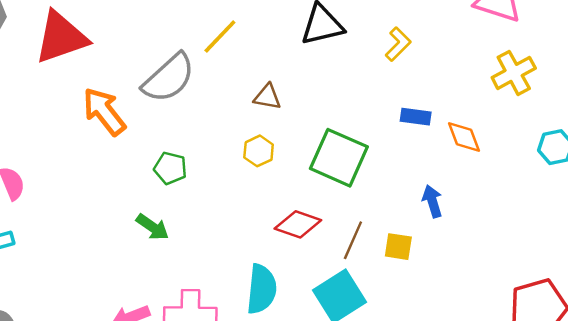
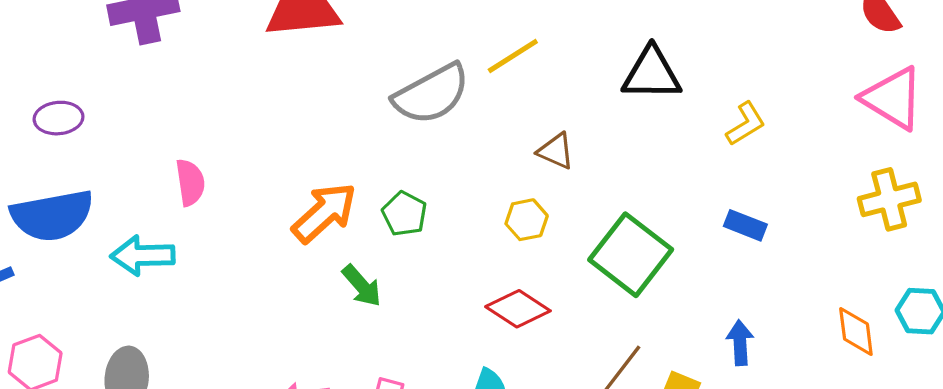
orange arrow: (104, 111) -> (324, 213), moved, turned 72
orange diamond: (464, 137) -> (856, 331), moved
red diamond: (298, 224) -> (518, 309), moved

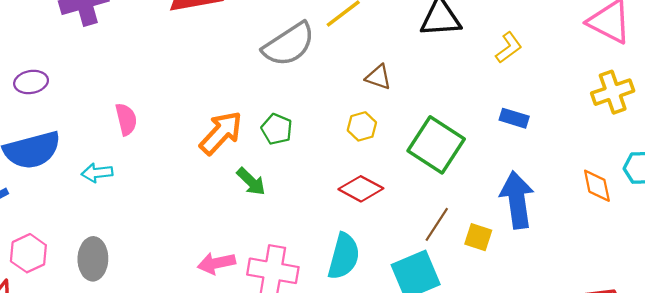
cyan arrow: (143, 255) -> (97, 173), size x0.7
blue arrow: (740, 343) -> (517, 200), size x1.8

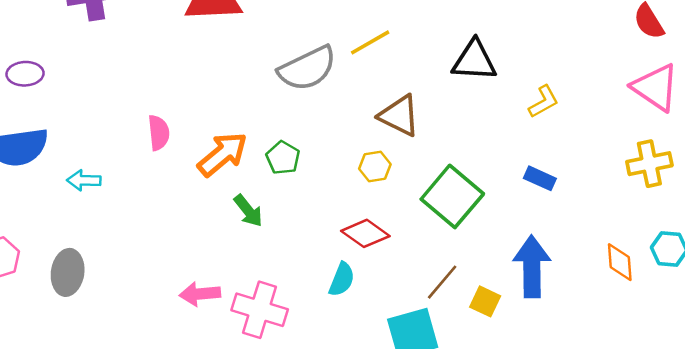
brown triangle: (378, 77) -> (399, 116), size x1.5
pink semicircle: (126, 119) -> (159, 133), moved
cyan semicircle: (344, 256) -> (342, 279), moved, size x0.7

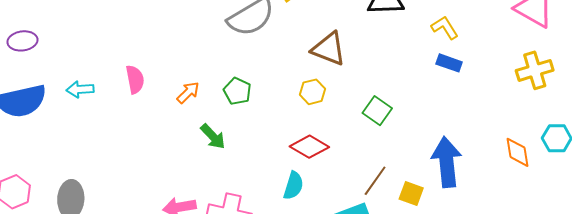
yellow L-shape: (544, 102) -> (445, 28), turned -88
orange arrow: (222, 154) -> (188, 92), size x0.6
blue rectangle: (540, 178) -> (449, 63), moved
cyan arrow: (84, 180) -> (80, 89), moved
green square: (452, 196) -> (377, 111), size x0.6

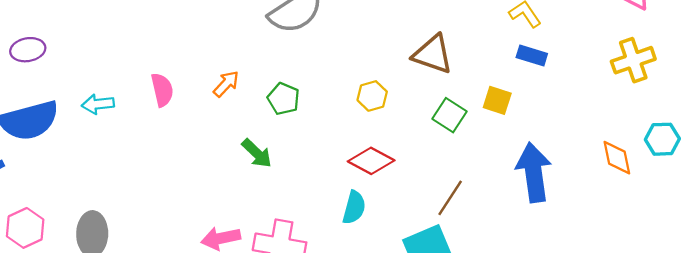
brown triangle: (329, 49) -> (433, 54), moved
orange arrow: (188, 92) -> (226, 84), moved
yellow square: (411, 193) -> (497, 100), moved

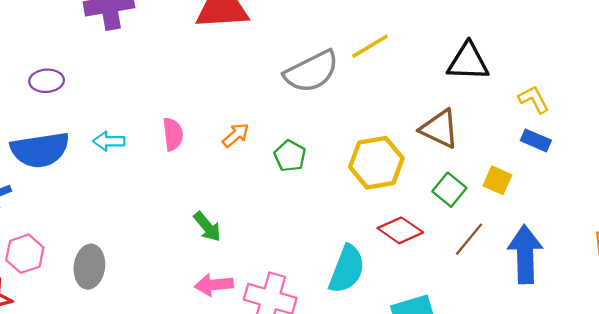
yellow hexagon: (372, 96) -> (376, 163), size x1.8
green arrow: (257, 153) -> (207, 227), moved
red diamond: (371, 161) -> (400, 230), moved
brown line: (450, 198) -> (469, 239), moved
cyan semicircle: (354, 208) -> (347, 269), size x1.5

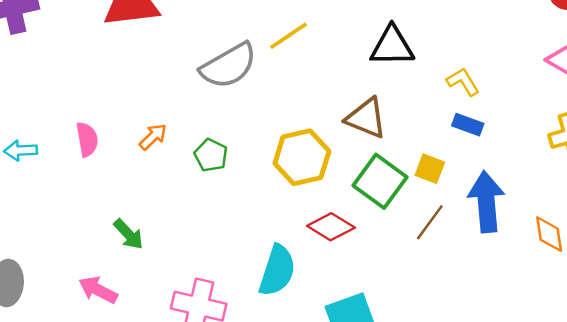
green square: (449, 190) -> (380, 181), size x1.5
brown line: (469, 239) -> (430, 222), moved
blue arrow: (525, 254) -> (486, 202), moved
pink arrow: (214, 285) -> (98, 290), moved, turned 36

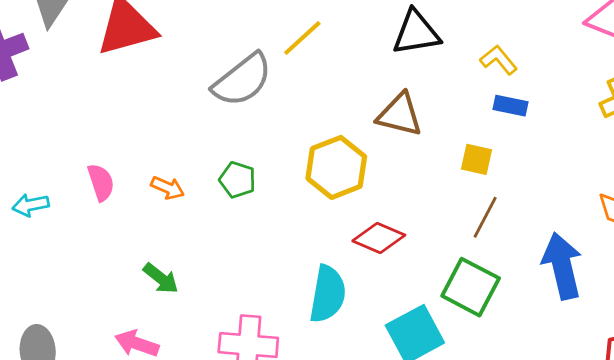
orange arrow: (153, 137) -> (168, 188), moved, turned 76
green square: (380, 181) -> (471, 287), moved
blue arrow: (486, 202) -> (562, 266), moved

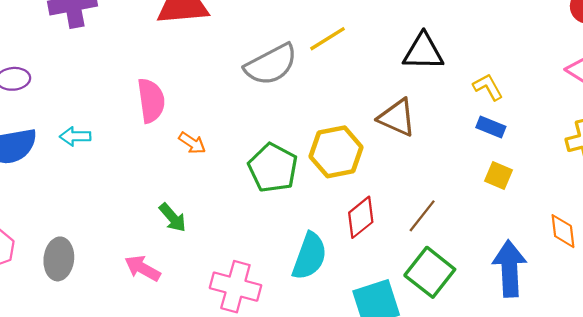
yellow square: (476, 159) -> (498, 176), moved
green pentagon: (237, 180) -> (273, 168), moved, size x1.6
pink semicircle: (101, 182) -> (151, 101), moved, size x1.4
brown line: (485, 217) -> (422, 216), moved
red diamond: (379, 238) -> (361, 217), turned -72

